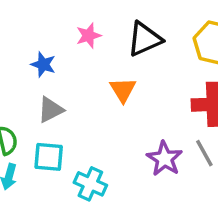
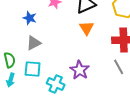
orange triangle: (123, 90) -> (87, 28), moved
purple star: (165, 159) -> (80, 70), moved

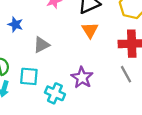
blue star: (30, 18) -> (15, 24), moved
gray triangle: (34, 43) -> (41, 45), moved

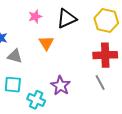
orange triangle: (90, 30) -> (46, 43), moved
gray triangle: (41, 45) -> (15, 56), moved, turned 42

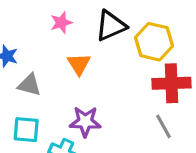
yellow hexagon: (106, 21) -> (154, 42), moved
purple star: (61, 86) -> (85, 122), moved, turned -30

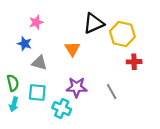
pink star: (61, 23) -> (36, 22), moved
red cross: (172, 83) -> (134, 62), size x0.6
gray line: (164, 126) -> (112, 91), moved

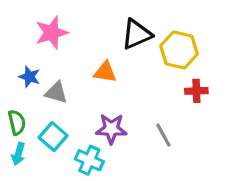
pink star: (36, 22) -> (51, 33), size x1.5
blue star: (24, 44) -> (29, 77), moved
orange triangle: (72, 49) -> (105, 72), turned -49
cyan square: (37, 93) -> (53, 137), turned 36

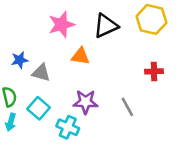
pink star: (51, 33) -> (61, 25), moved
yellow hexagon: (179, 50) -> (151, 19), moved
blue star: (29, 77) -> (20, 60), turned -30

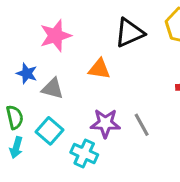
pink star: (61, 25) -> (56, 36), moved
blue star: (20, 60) -> (27, 73), turned 30
gray line: (127, 107) -> (142, 125), moved

